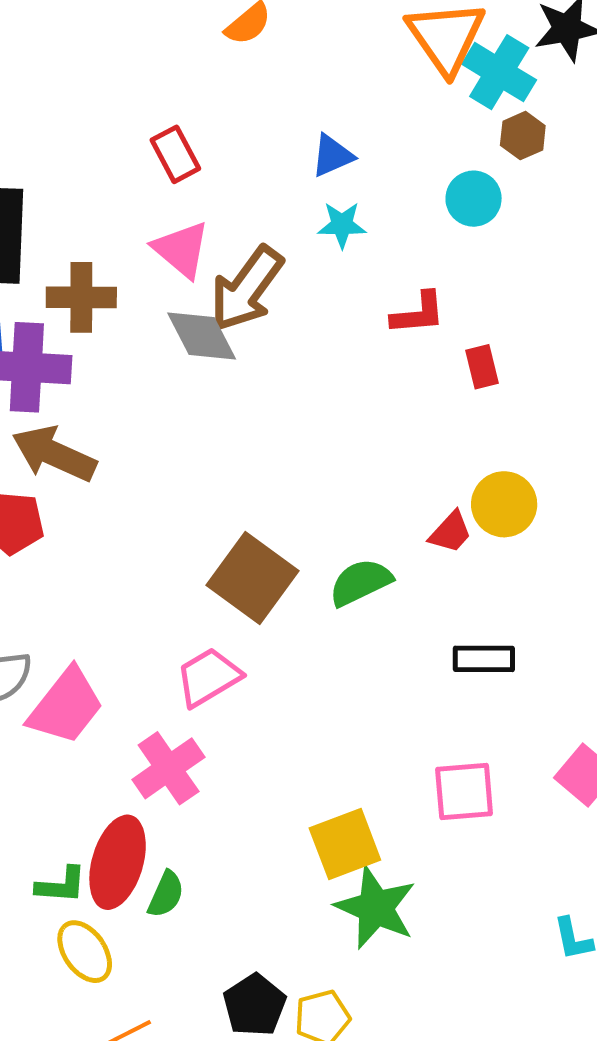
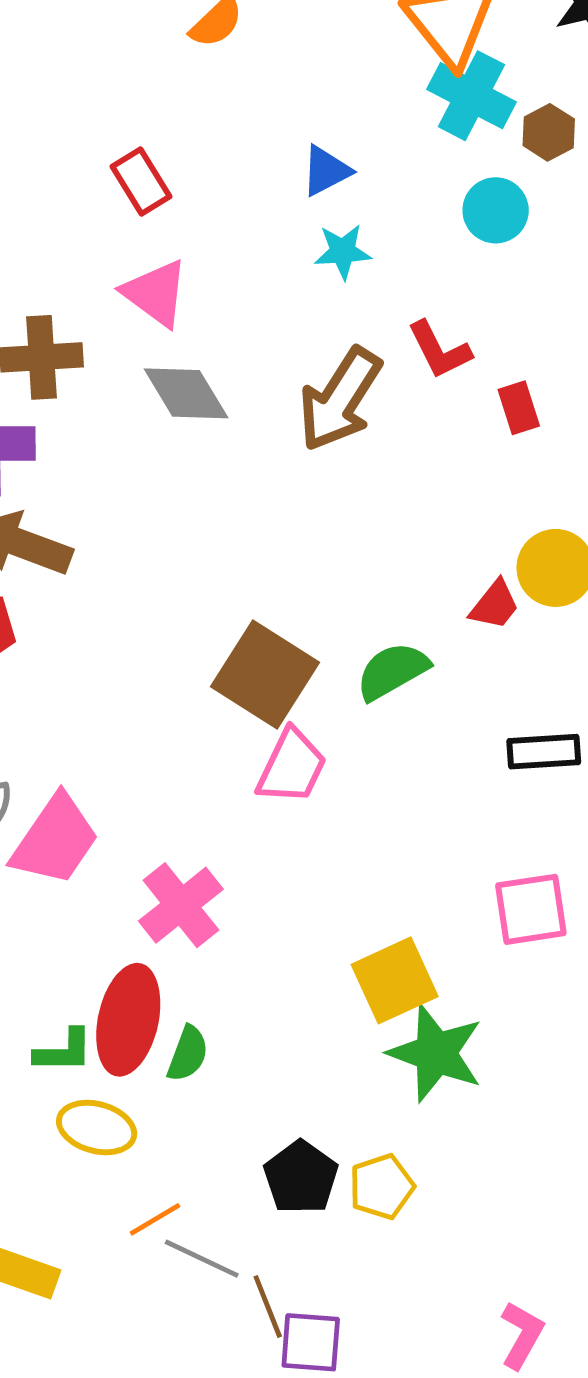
cyan cross: (499, 72) -> (471, 96), moved
brown arrow: (247, 289) -> (340, 399), moved
red L-shape: (418, 313) -> (439, 350), turned 72
pink trapezoid: (208, 677) -> (292, 767), moved, turned 150
yellow ellipse: (85, 952) -> (97, 1128), turned -36

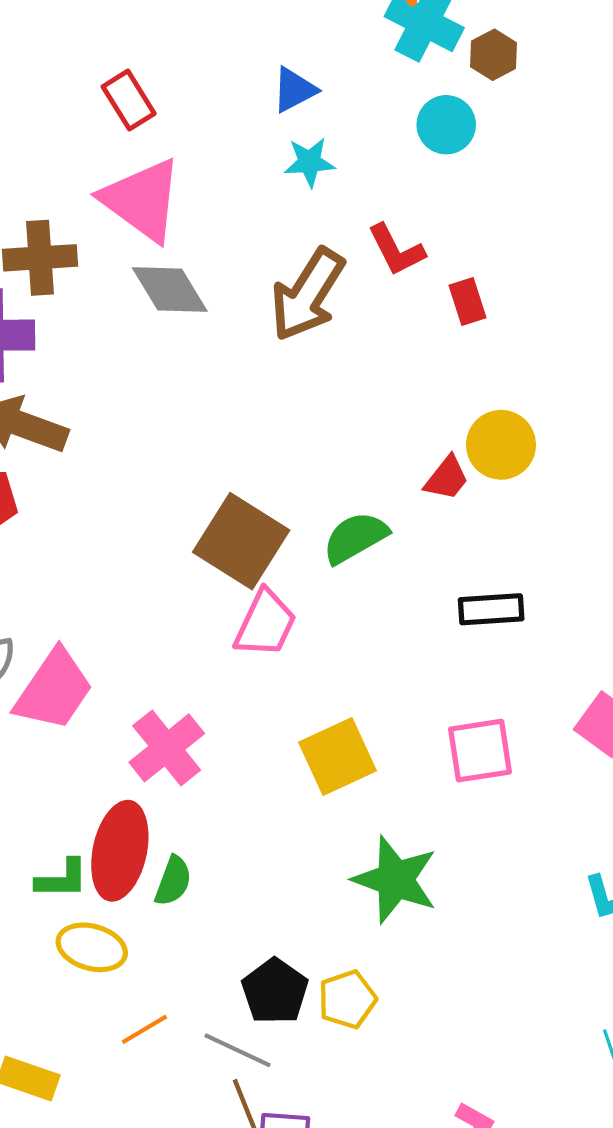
pink triangle: (156, 293) -> (142, 200), size x1.4
yellow square: (395, 980) -> (337, 756), moved
gray line: (202, 1259) -> (238, 1050), moved

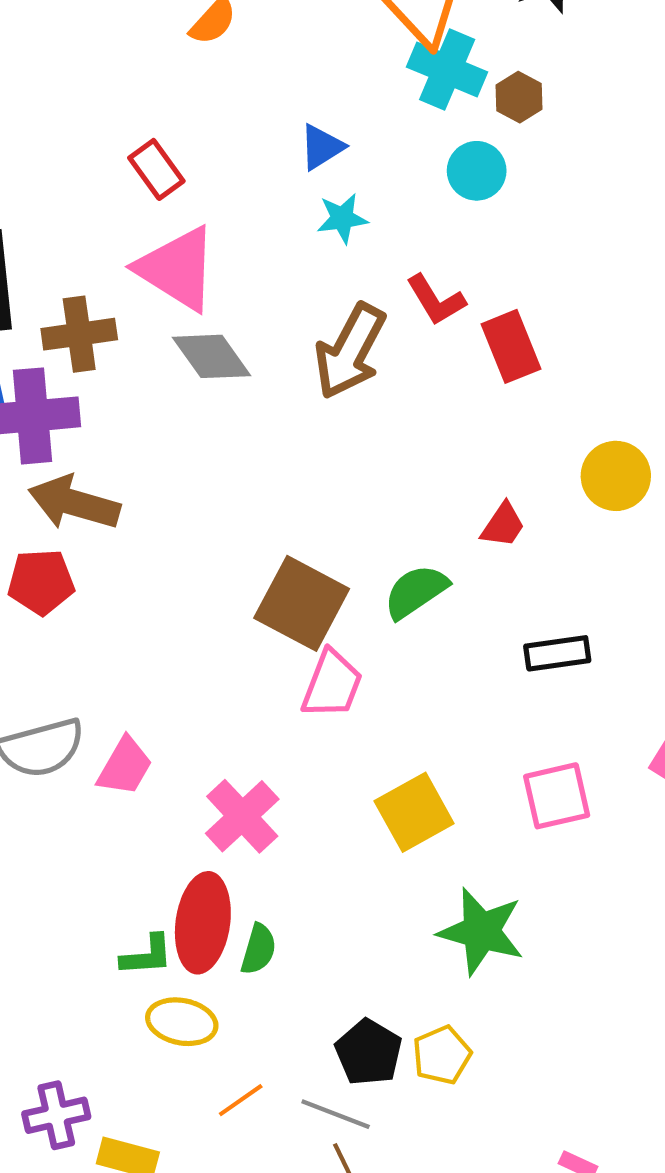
red rectangle: (468, 301) -> (511, 346), size x1.5
yellow circle: (501, 445) -> (616, 476), moved
pink trapezoid: (54, 690) -> (125, 766), size x0.7

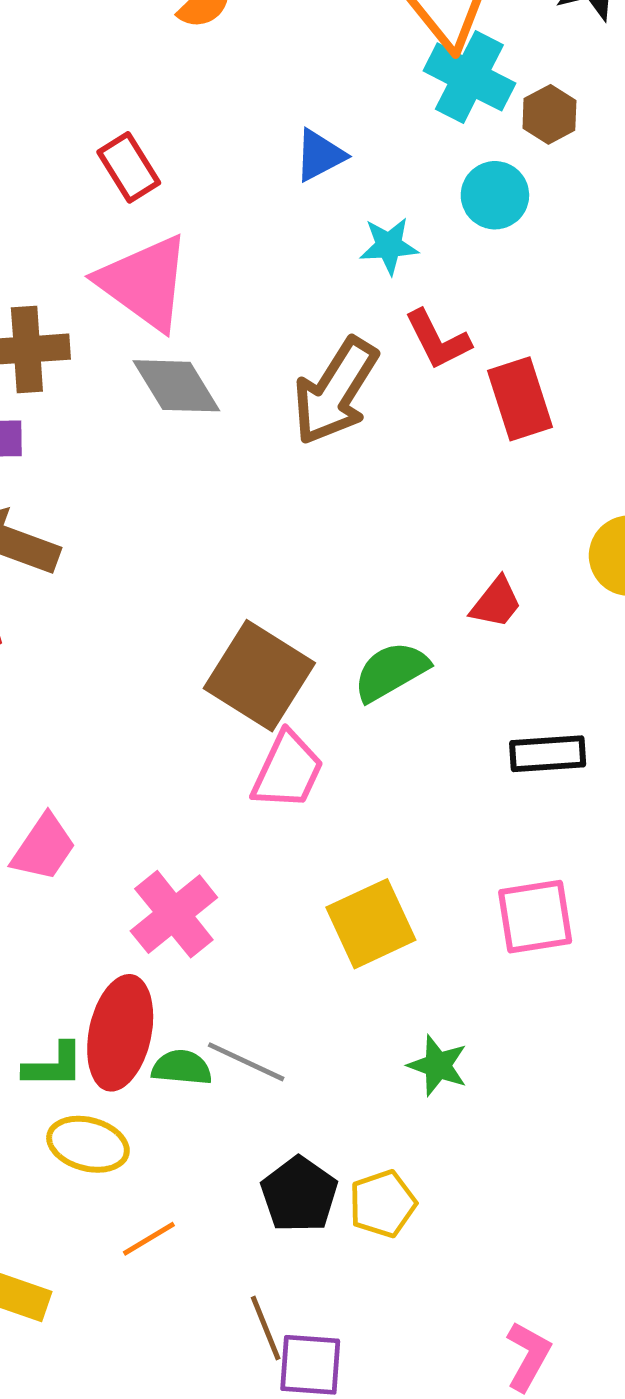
cyan star: (342, 218) -> (389, 246), moved
green star: (481, 931) -> (438, 1066), size x0.6
green semicircle: (259, 949) -> (182, 1068), turned -105
gray line: (336, 1114) -> (246, 1062), moved

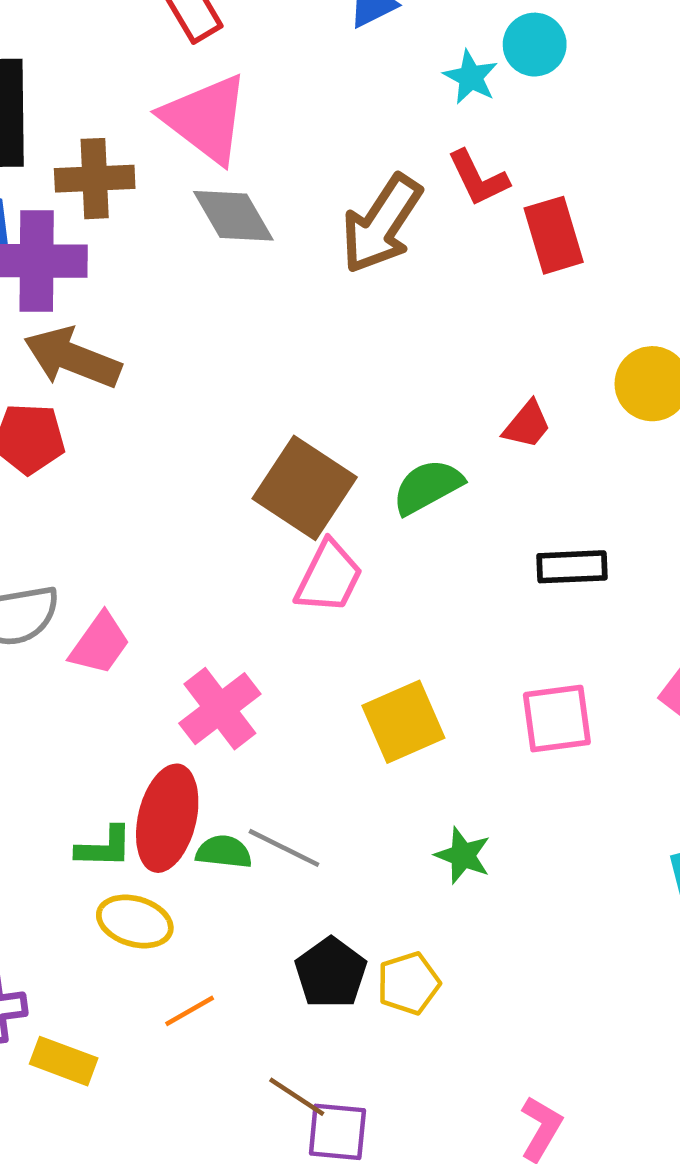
cyan star: (389, 246) -> (471, 77), moved, turned 30
brown line: (266, 1328) -> (297, 1097), turned -36

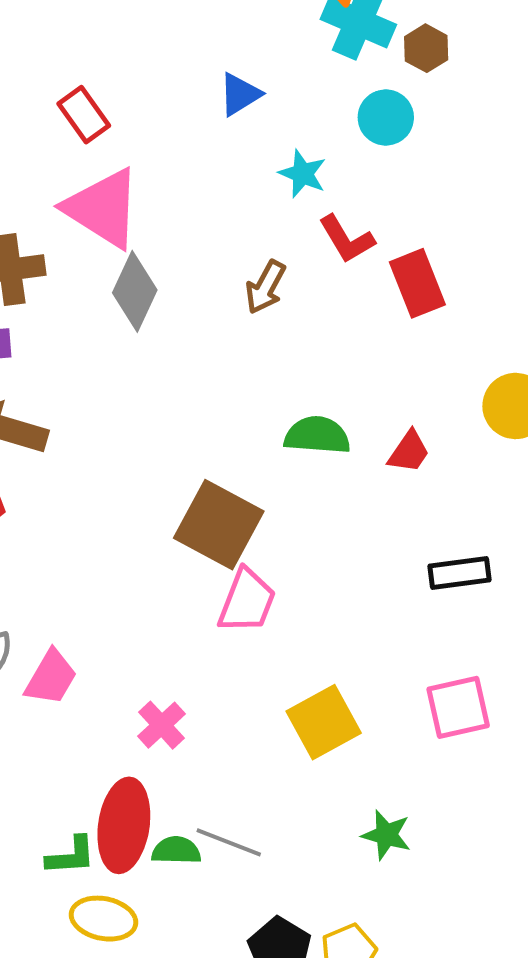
cyan star: (471, 77) -> (303, 174), moved
gray diamond: (233, 216) -> (135, 291), turned 60
brown arrow: (382, 224) -> (265, 287), size x0.6
green semicircle: (428, 487) -> (317, 435), moved, turned 38
pink cross: (220, 709) -> (162, 725), size x0.7

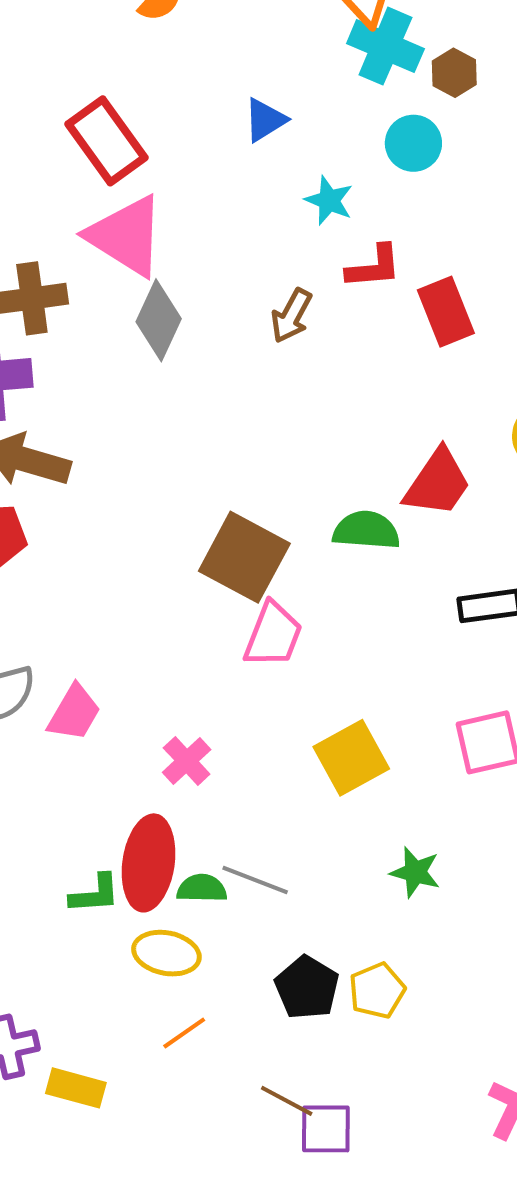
red rectangle: (84, 115) -> (107, 141), size x1.5
red L-shape: (347, 239) -> (374, 267), turned -64
green semicircle: (317, 435) -> (366, 530), moved
red trapezoid: (409, 452) -> (438, 483), size x1.6
yellow ellipse: (104, 919) -> (166, 953), moved

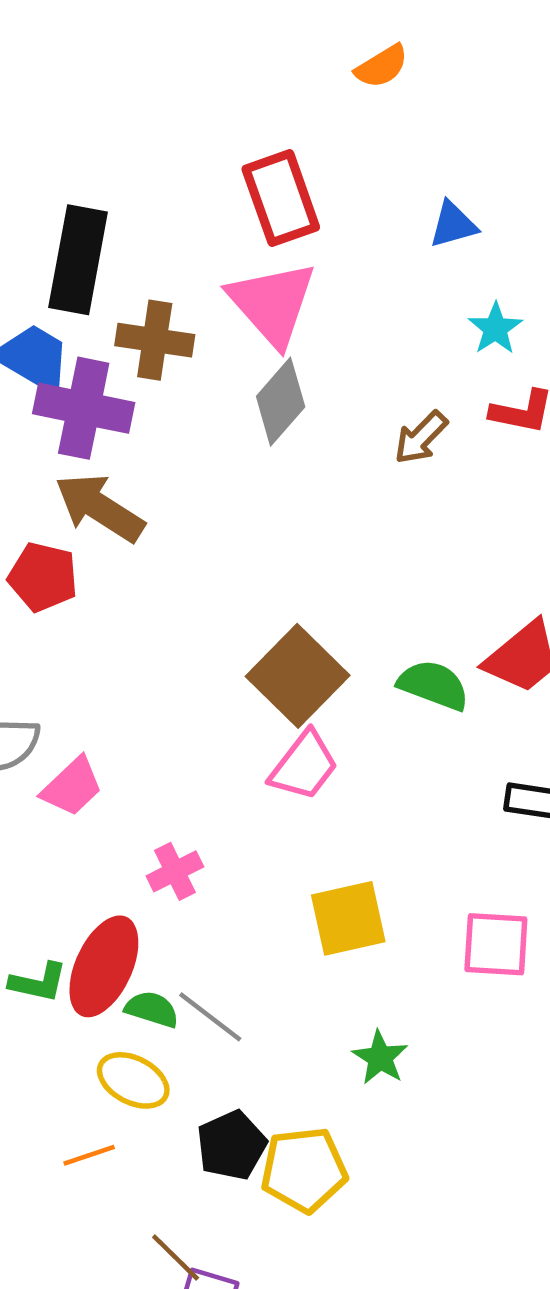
yellow ellipse: (166, 953) -> (133, 1080), moved
yellow pentagon: (377, 991) -> (304, 1170), size x1.4

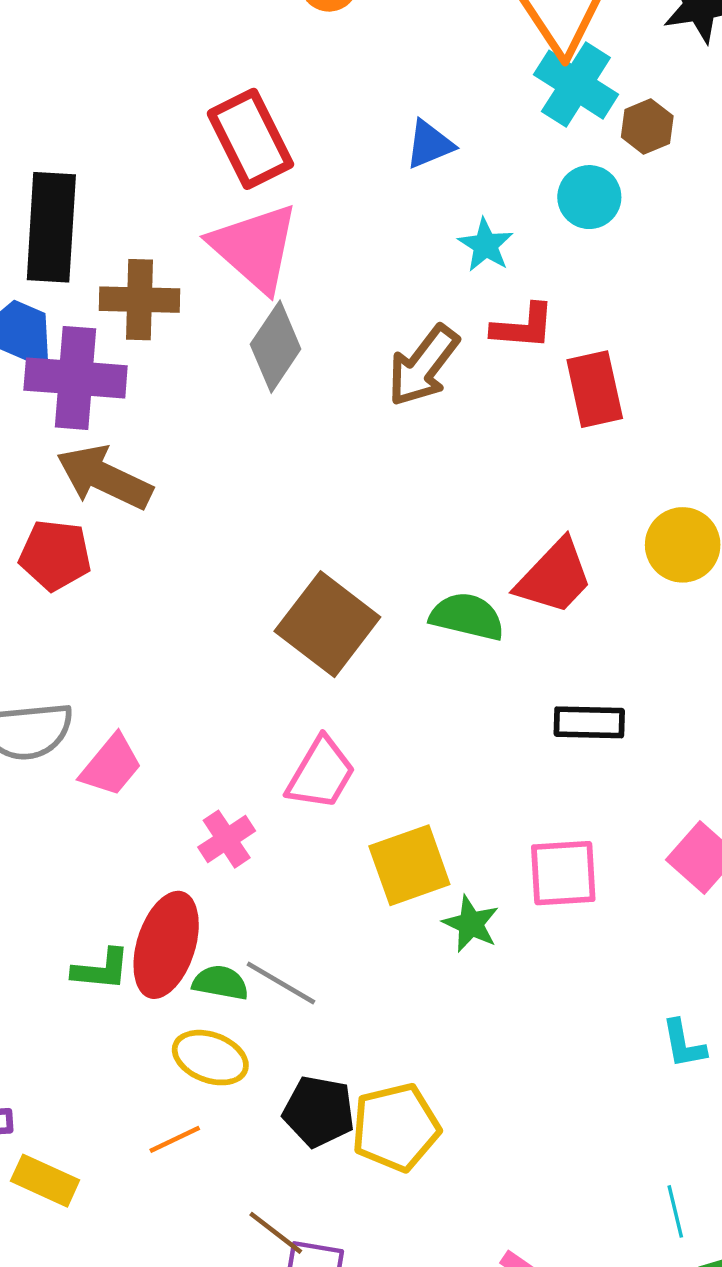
brown arrow: (421, 438) -> (423, 366), size x1.4
pink trapezoid: (304, 766) -> (321, 773), moved
green star: (380, 1058) -> (471, 924), moved
black pentagon: (232, 1145) -> (319, 1111), turned -30

